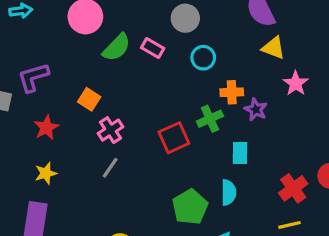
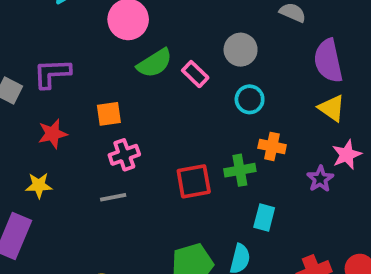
orange square: (89, 99) -> (109, 114), turned 35
purple star: (256, 110) -> (320, 179), moved
gray line: (110, 168) -> (113, 197), turned 30

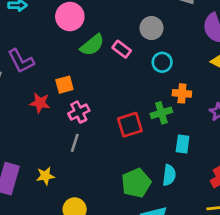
purple L-shape: (52, 73) -> (21, 61), turned -108
red star: (53, 134) -> (40, 103), moved, turned 30
yellow star: (39, 185) -> (45, 176), moved
gray line: (113, 197) -> (75, 143), turned -54

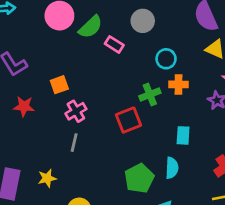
green semicircle: (92, 45) -> (91, 27), moved
cyan circle: (162, 62) -> (166, 59), moved
red star: (40, 103) -> (24, 106), moved
green cross: (161, 113) -> (150, 95), moved

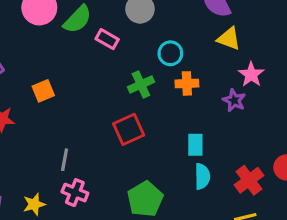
green cross: (150, 95) -> (141, 85), moved
pink cross: (76, 111) -> (75, 193), moved, turned -35
cyan semicircle: (172, 168) -> (202, 176), moved

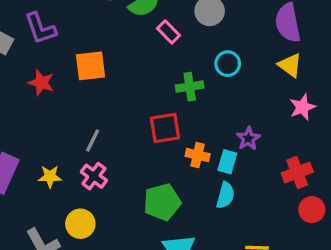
orange cross: (187, 83) -> (198, 155), moved
orange square: (43, 91) -> (90, 66), size x1.4
purple star: (234, 100) -> (248, 139), moved
red cross: (249, 180) -> (297, 173), moved

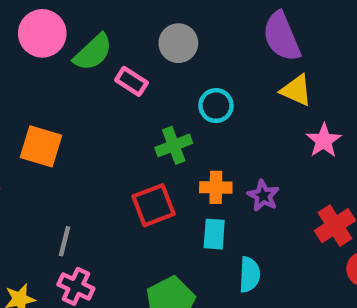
orange square: (90, 66) -> (41, 146), turned 36
orange cross: (198, 155) -> (216, 187), moved
cyan rectangle: (227, 162) -> (214, 234), moved

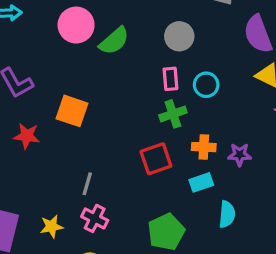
pink rectangle: (131, 81) -> (170, 79), moved, turned 50
purple star: (263, 196) -> (240, 155), turned -30
cyan rectangle: (214, 234) -> (201, 182), turned 65

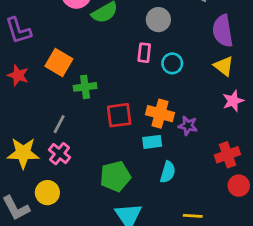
green cross: (173, 114) -> (85, 87), moved
orange cross: (204, 147) -> (160, 114), size x1.4
yellow star: (52, 227) -> (23, 153), size x1.6

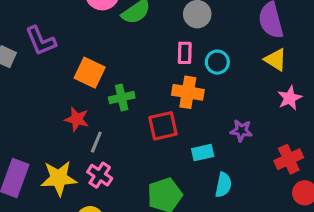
red star: (18, 75) -> (77, 119), moved
orange cross: (160, 114) -> (188, 92), moved

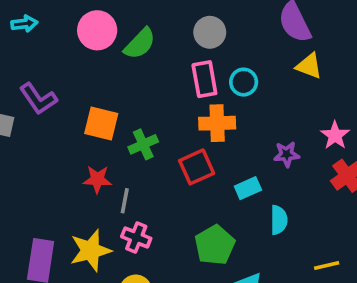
pink rectangle: (185, 53) -> (204, 79), size x1.4
pink star: (290, 98) -> (335, 135), moved

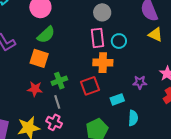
green semicircle: (140, 44) -> (46, 35), moved
green cross: (143, 144) -> (59, 81), moved
gray line: (125, 201) -> (57, 102), moved, turned -32

